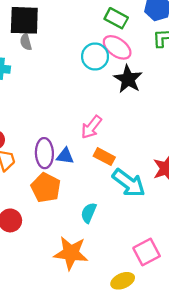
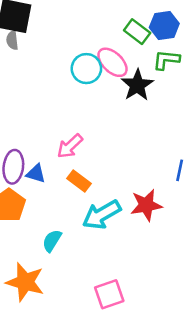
green rectangle: (116, 18) -> (137, 32), moved
black star: (128, 79) -> (137, 85), moved
cyan arrow: (129, 183) -> (102, 215), turned 104

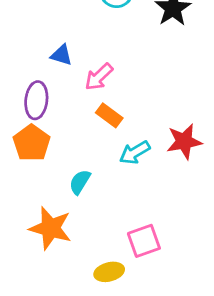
blue triangle: (36, 174) -> (61, 55), moved
cyan arrow: (102, 215) -> (135, 152), size x0.7

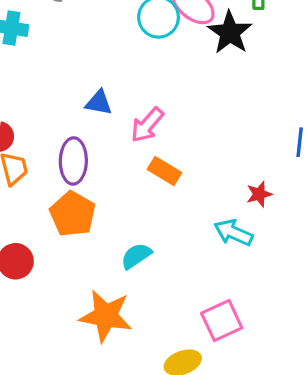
red star: (184, 142) -> (259, 194), size x0.6
cyan arrow: (135, 152) -> (233, 233), moved, turned 60
cyan semicircle: (80, 182) -> (136, 256), turned 30

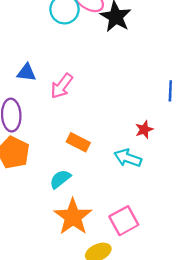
orange rectangle: (164, 171) -> (78, 142), moved
orange star: (106, 316) -> (73, 217), moved, turned 30

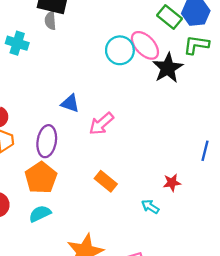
cyan arrow: (128, 158) -> (150, 207), size x0.7
cyan semicircle: (60, 179) -> (40, 214), moved

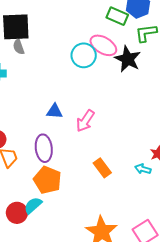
orange rectangle: (106, 181) -> (102, 168), turned 30
cyan arrow: (150, 207) -> (143, 169), moved
cyan semicircle: (40, 214) -> (33, 205), moved

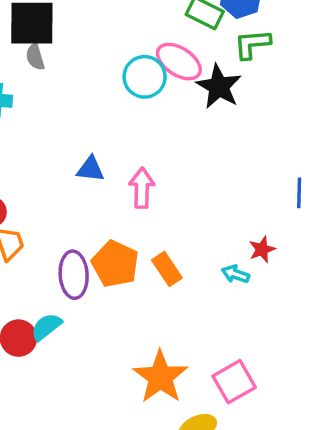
pink arrow: (85, 121) -> (142, 188), turned 145
purple ellipse: (44, 148) -> (74, 275), moved
orange pentagon: (47, 180) -> (115, 264), moved

